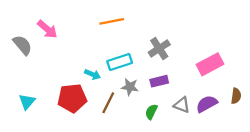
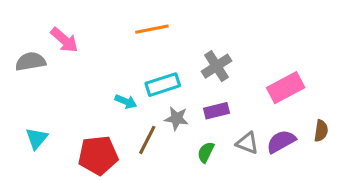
gray semicircle: (22, 45) -> (30, 62), turned -60
red pentagon: (72, 98) -> (98, 155), moved

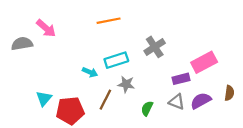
purple rectangle: (217, 111) -> (181, 79), moved
cyan triangle: (37, 138) -> (44, 99), moved

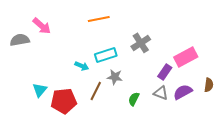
purple rectangle: (181, 79) -> (165, 72), turned -42

